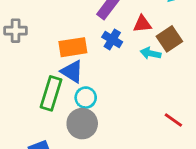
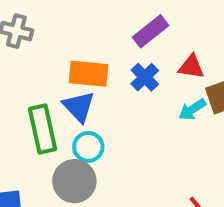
cyan arrow: (151, 53) -> (192, 110), turned -60
green rectangle: (51, 93) -> (43, 129), turned -44

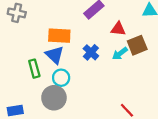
blue cross: (145, 77) -> (91, 52), moved
green rectangle: (43, 129) -> (34, 69), size x0.7

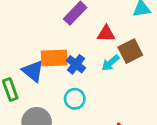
orange rectangle: (59, 36) -> (54, 58), moved
cyan circle: (61, 78) -> (75, 99), moved

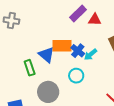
red triangle: (106, 34) -> (95, 20), moved
cyan arrow: (111, 63) -> (91, 54), moved

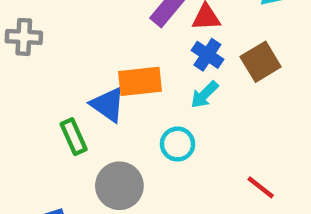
blue cross: (78, 51) -> (207, 55), moved

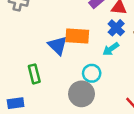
green rectangle: (74, 137) -> (34, 74), moved
gray circle: (119, 186) -> (82, 94), moved

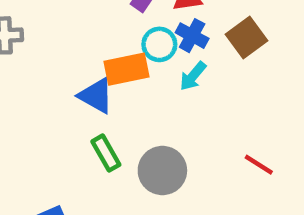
cyan circle: (92, 73) -> (159, 44), moved
green rectangle: (34, 74) -> (106, 153), moved

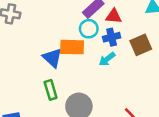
blue cross: (192, 36) -> (112, 37), turned 35
cyan circle: (159, 44) -> (89, 29), moved

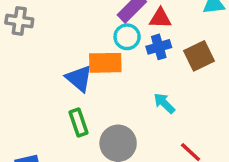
cyan arrow: (107, 59) -> (164, 103), moved, turned 84

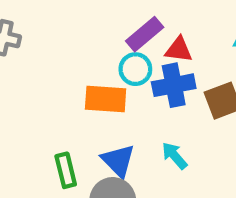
blue cross: (159, 47) -> (174, 85), size x1.4
blue triangle: (79, 78) -> (118, 161), moved

